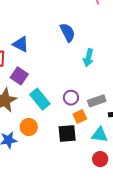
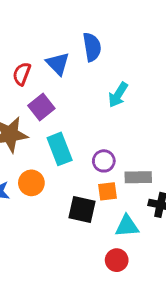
blue semicircle: (68, 32) -> (92, 47), moved
cyan arrow: (88, 58) -> (118, 95), moved
cyan triangle: (100, 135) -> (127, 226), turned -30

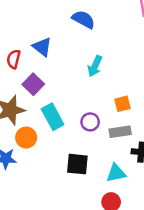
blue semicircle: (92, 47) -> (83, 19), moved, turned -45
orange circle: (31, 183) -> (26, 138), moved
orange square: (108, 191) -> (123, 104), moved

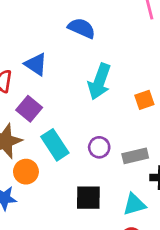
cyan arrow: (95, 66) -> (99, 82), size x1.4
orange square: (123, 104) -> (144, 100), moved

